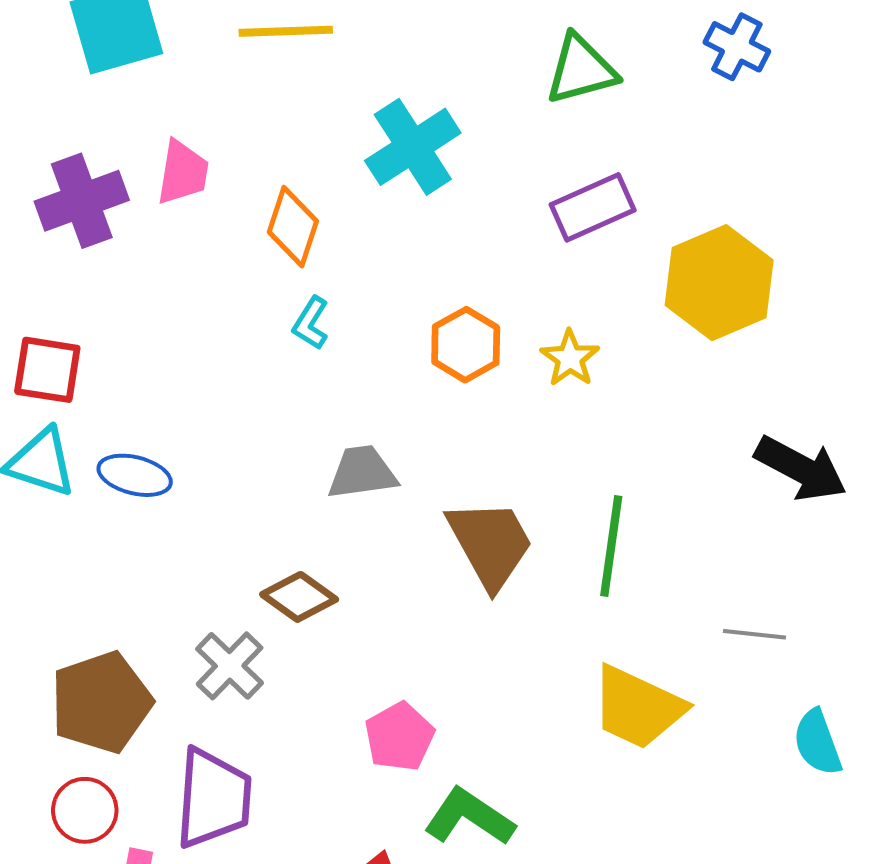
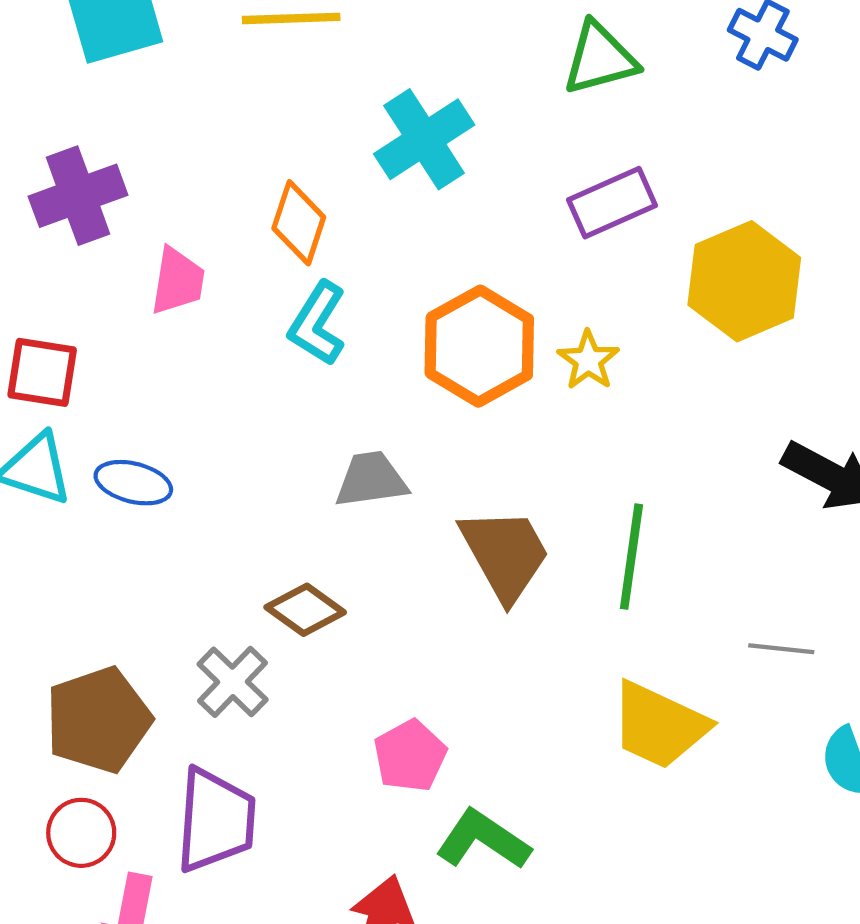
pink trapezoid: (183, 172) -> (178, 281), moved
cyan L-shape: (311, 323) -> (317, 324), size x1.5
orange hexagon: (466, 345) -> (479, 346), size x1.5

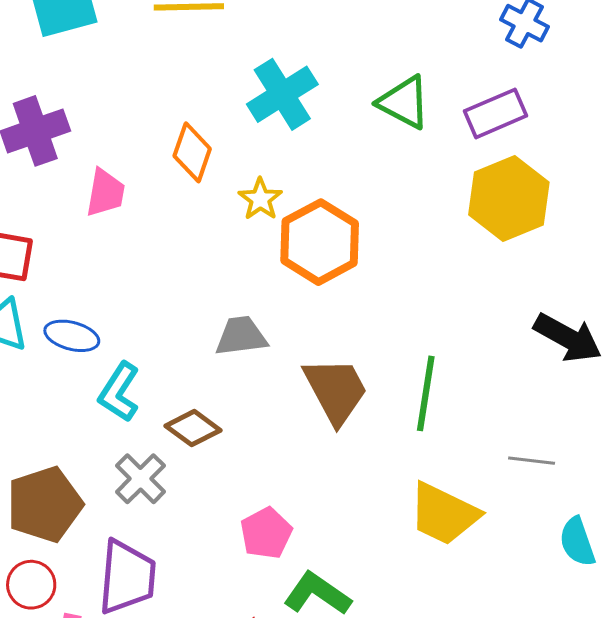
green triangle: (600, 59) -> (404, 102), moved, turned 42
purple rectangle: (612, 203) -> (495, 113), moved
cyan L-shape: (317, 324) -> (119, 392), moved
yellow star: (588, 360) -> (260, 199), moved

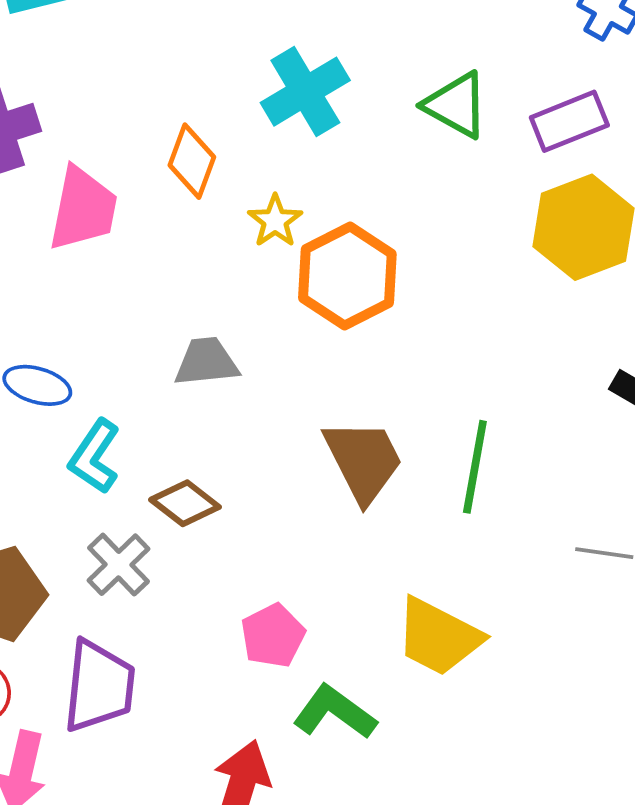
pink trapezoid: (105, 193) -> (83, 209), size x1.4
gray trapezoid: (241, 336) -> (206, 362), moved
yellow trapezoid: (444, 514) -> (439, 637), moved

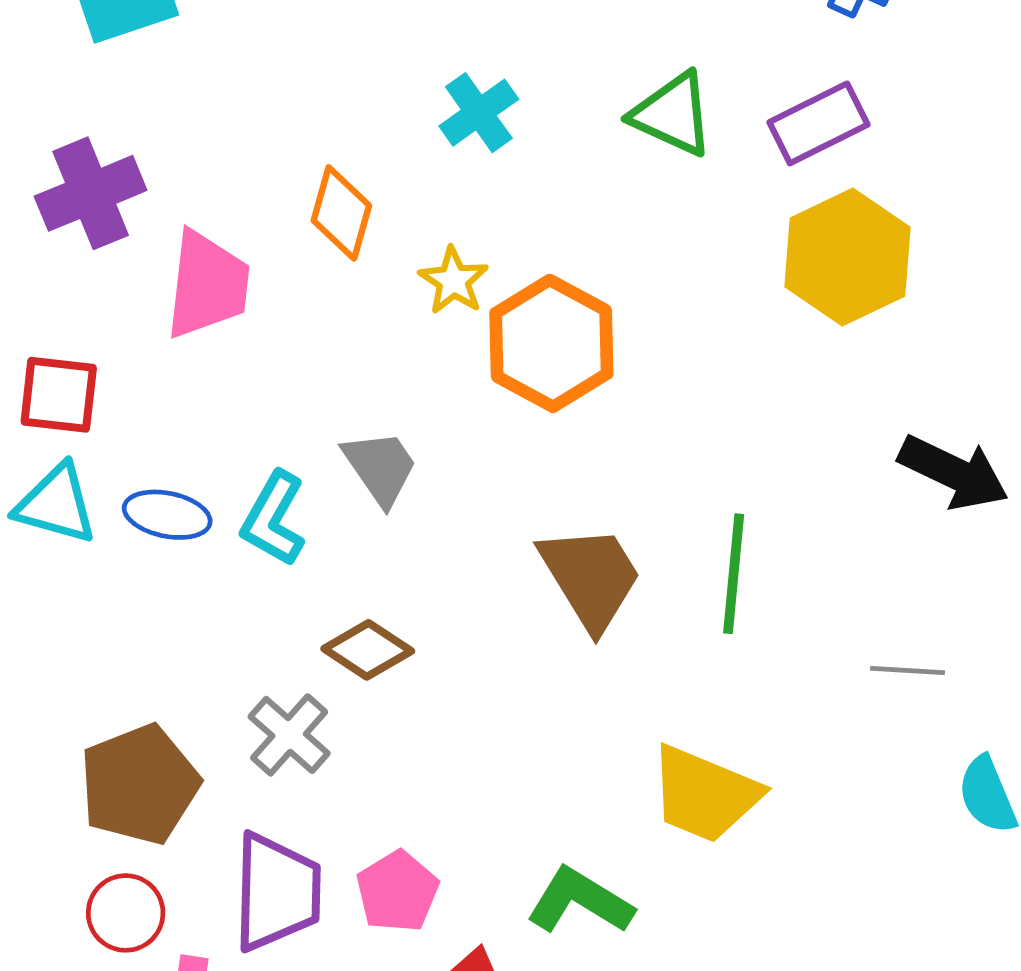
cyan cross: (305, 92) -> (479, 113), size x0.7
gray trapezoid: (206, 362) -> (380, 467), turned 66
cyan L-shape: (95, 457) -> (274, 519), moved
pink pentagon: (273, 636) -> (397, 892), moved

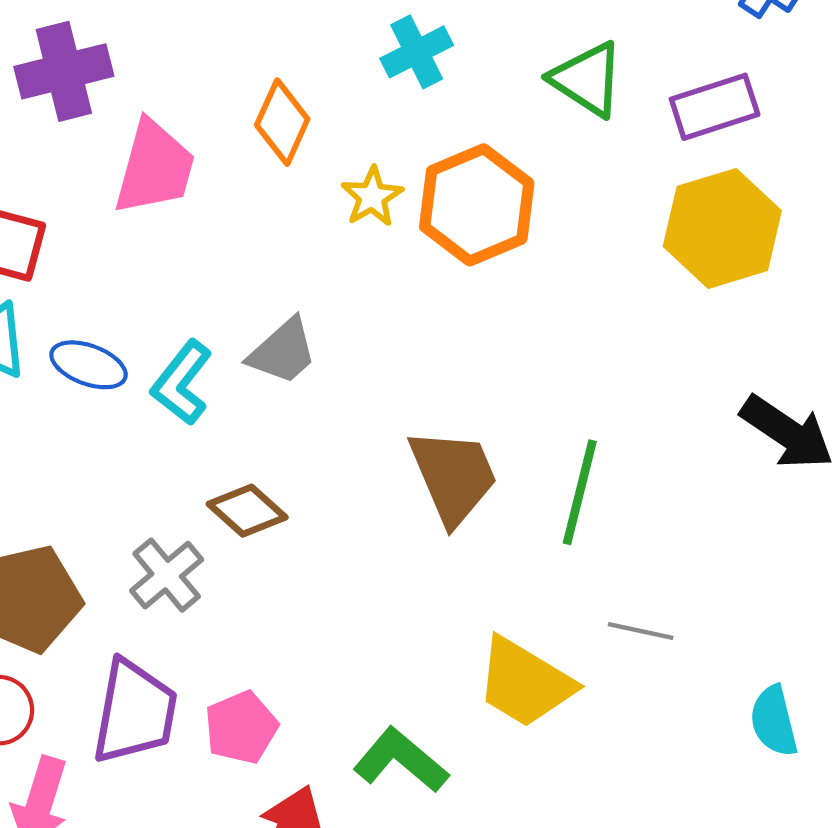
orange hexagon: (551, 343) -> (477, 205), moved
gray trapezoid: (380, 467) -> (283, 351), turned 74
gray line: (907, 670) -> (641, 631), moved

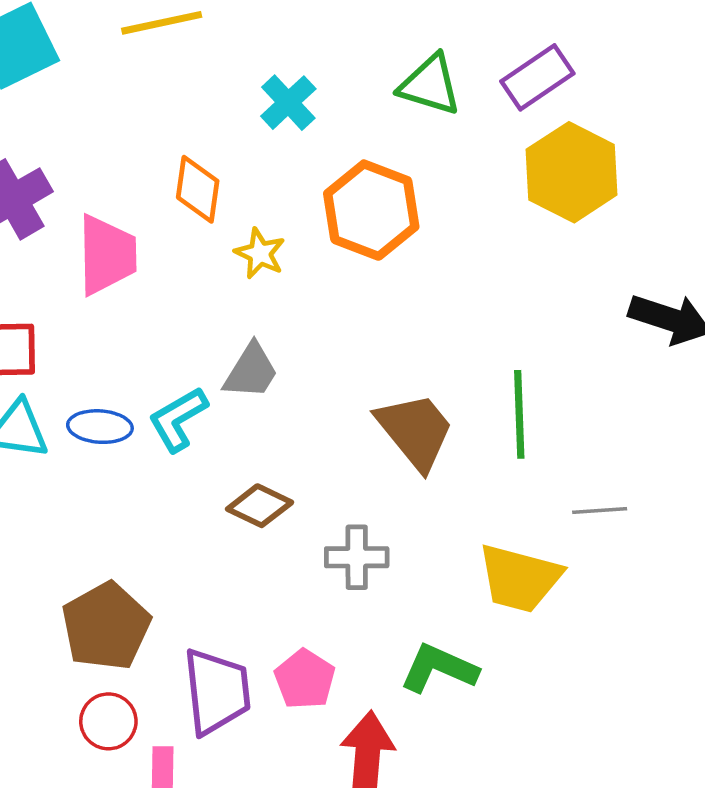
yellow star: (372, 197) -> (260, 253), moved
cyan L-shape: (182, 383) -> (178, 419), turned 38
gray cross: (167, 575) -> (357, 557), moved, turned -34

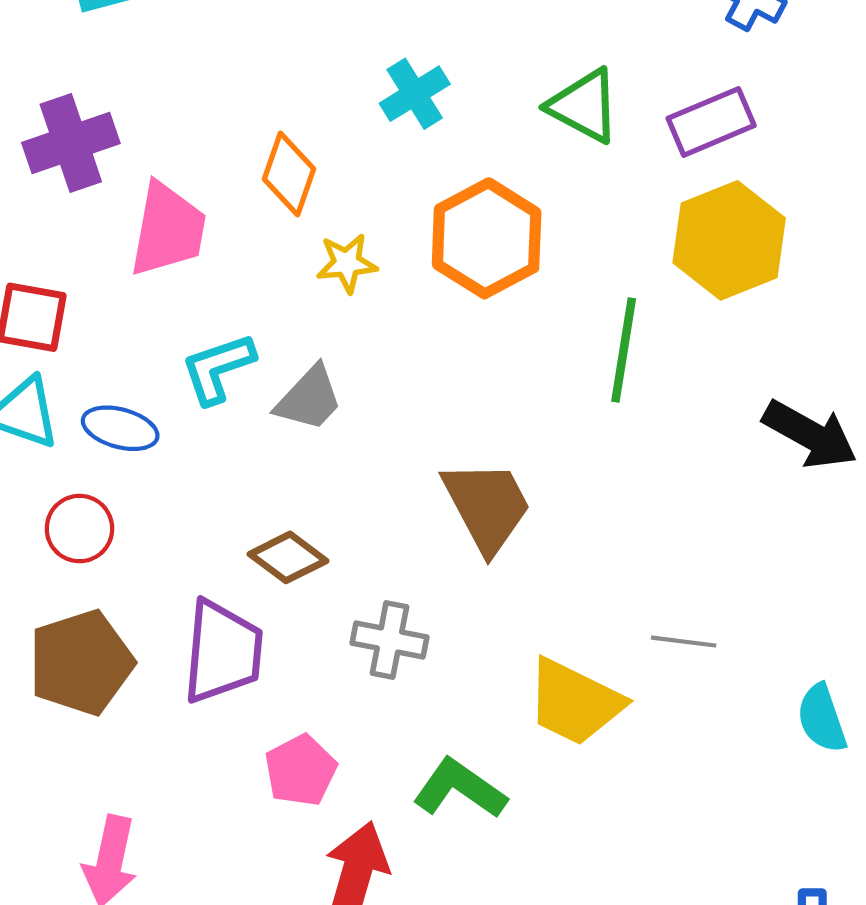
yellow star: (260, 253) -> (347, 263), turned 30
green line: (519, 414) -> (624, 350), moved
cyan L-shape: (178, 419) -> (218, 368), moved
purple trapezoid: (217, 691) -> (223, 652), moved
red circle: (108, 721) -> (79, 529), moved

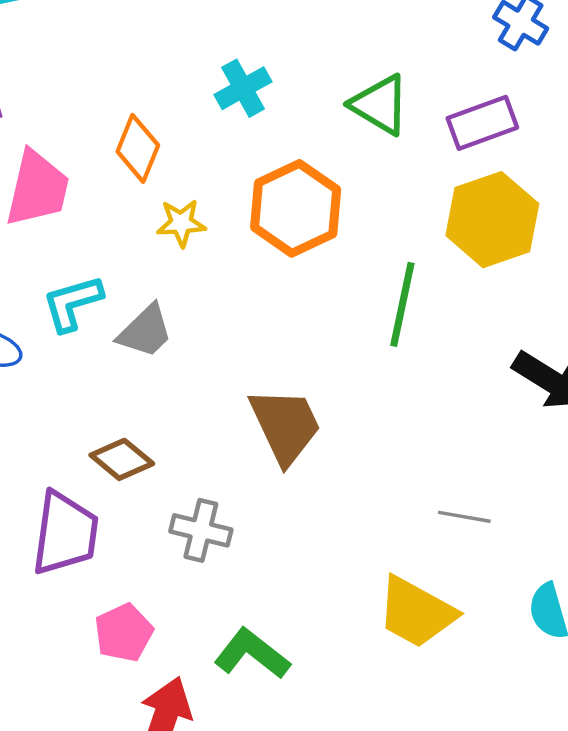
gray line: (684, 642) -> (464, 517), moved
yellow trapezoid: (575, 702) -> (416, 612), moved

